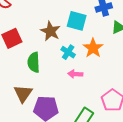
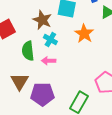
cyan cross: (68, 52) -> (50, 40), moved
pink arrow: (75, 74) -> (49, 61), moved

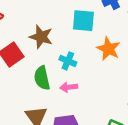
brown star: (42, 20) -> (41, 37), moved

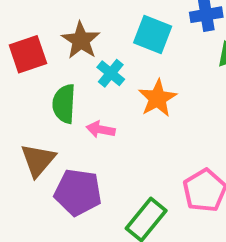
orange star: (108, 49) -> (158, 98), moved
cyan cross: (68, 61) -> (111, 73), moved

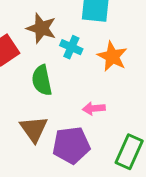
pink arrow: (101, 130) -> (94, 108), moved

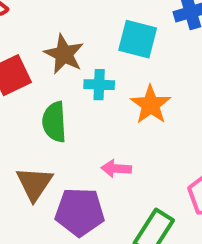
cyan cross: (71, 47) -> (99, 85), turned -30

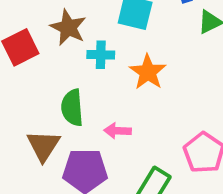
green semicircle: (54, 122) -> (72, 108), moved

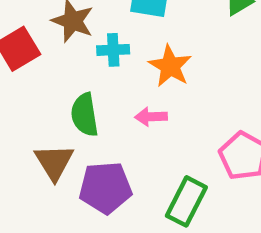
pink arrow: (118, 131) -> (151, 117), moved

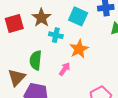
pink arrow: (151, 117) -> (65, 69), turned 112

